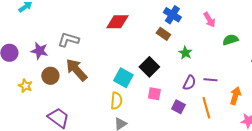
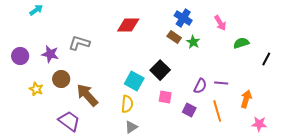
green star: (185, 53) -> (193, 42), moved
brown arrow: (76, 70) -> (87, 95), moved

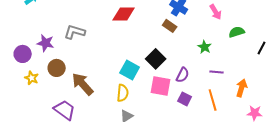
green star: (193, 42) -> (205, 47), moved
purple circle: (20, 56) -> (23, 54), moved
purple semicircle: (200, 86) -> (183, 75), moved
pink square: (165, 97) -> (161, 86), size x1.5

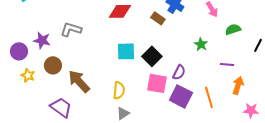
brown rectangle: (170, 26) -> (158, 18), moved
cyan square: (130, 70) -> (126, 51), moved, turned -30
purple line: (217, 72) -> (227, 64), moved
purple square: (185, 99) -> (181, 96), size x1.6

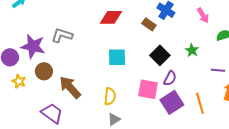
purple star: (42, 40) -> (33, 46), size x1.4
black square: (152, 56) -> (160, 55), moved
purple square: (181, 96) -> (172, 102), turned 30

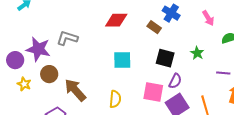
black square: (160, 55) -> (165, 58), turned -30

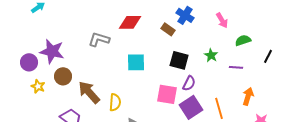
gray L-shape: (67, 38) -> (99, 39), moved
purple line: (223, 73) -> (236, 67), moved
yellow semicircle: (115, 99) -> (115, 102), moved

